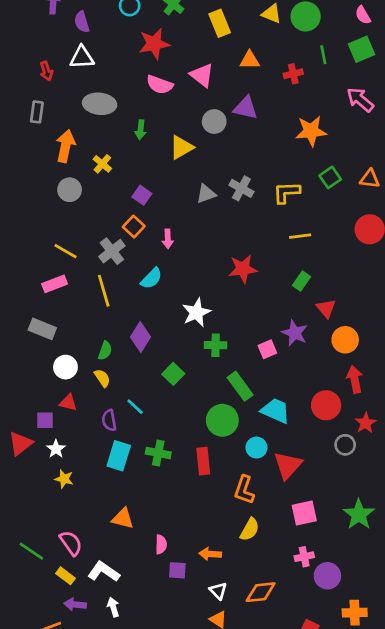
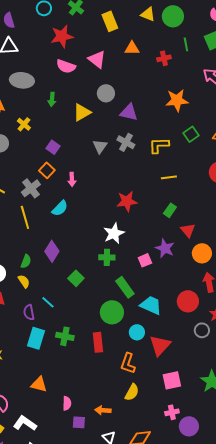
purple triangle: (246, 108) -> (129, 112), moved
gray triangle: (206, 194) -> (100, 146), turned -35
white star: (196, 312) -> (114, 233), moved

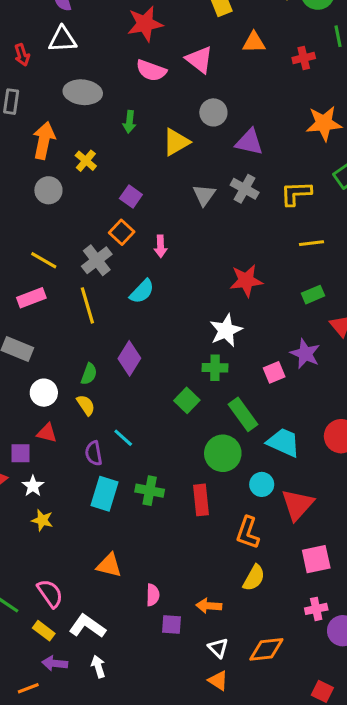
green rectangle: (170, 210) -> (313, 295), turned 32
green square: (76, 278) -> (187, 400), moved

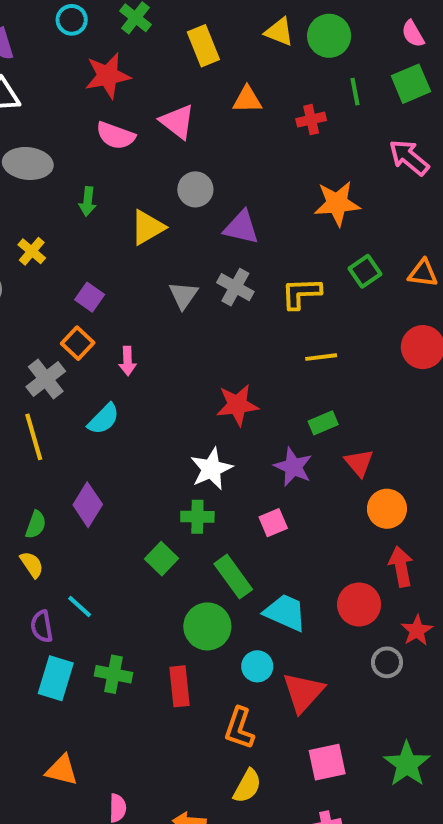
purple star: (305, 354) -> (293, 467), moved

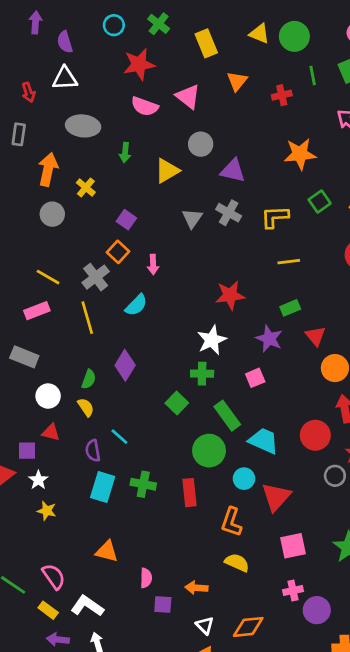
orange triangle: (247, 100) -> (237, 81), turned -50
yellow semicircle: (247, 786) -> (237, 563), turned -95

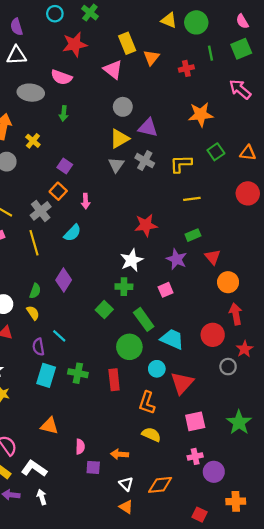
yellow rectangle: (206, 43) -> (127, 43), moved
pink semicircle: (145, 106) -> (61, 77), moved
yellow triangle: (167, 171) -> (120, 139), moved

